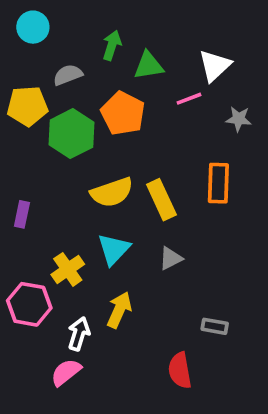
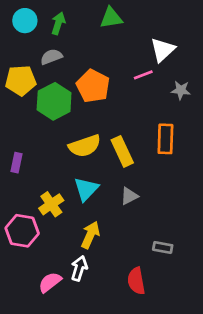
green arrow: (112, 45) -> (58, 23), moved
green triangle: (149, 66) -> (111, 18), moved
white arrow: (79, 334) -> (79, 268), moved

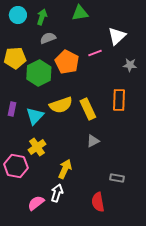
gray semicircle: (51, 57) -> (48, 38), moved
pink line: (143, 75) -> (95, 53), moved
purple rectangle: (17, 163) -> (12, 109), moved
cyan triangle: (86, 189) -> (35, 116), moved

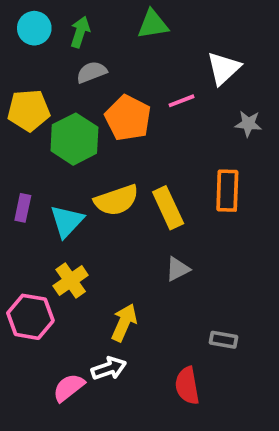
white arrow: (57, 193) -> (109, 368), turned 54

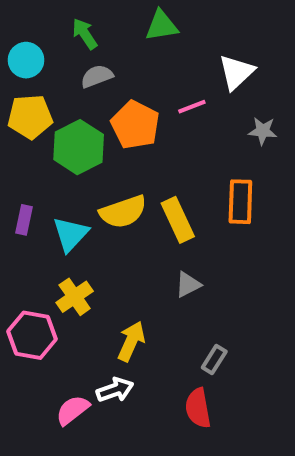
cyan circle: (34, 28) -> (26, 60), moved
green arrow: (80, 32) -> (85, 34), turned -52
gray rectangle: (224, 340) -> (214, 360), moved, turned -68

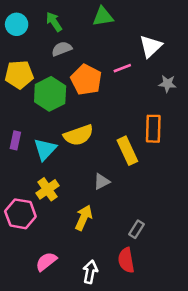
cyan circle: (26, 60) -> (17, 24), moved
yellow rectangle: (178, 220) -> (127, 151), moved
gray triangle: (188, 285) -> (102, 182), moved
white arrow: (115, 390) -> (90, 272), moved, turned -60

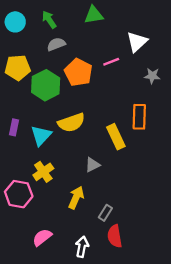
gray rectangle: (136, 229) -> (105, 213), moved

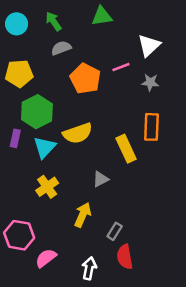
gray star: (152, 76) -> (150, 82), moved
green hexagon: (46, 85) -> (37, 112), moved
pink hexagon: (19, 194) -> (19, 235), moved

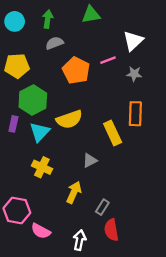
green arrow: (53, 21) -> (48, 19), turned 42
yellow cross: (47, 187) -> (42, 167), turned -30
pink semicircle: (46, 258) -> (41, 231), turned -114

